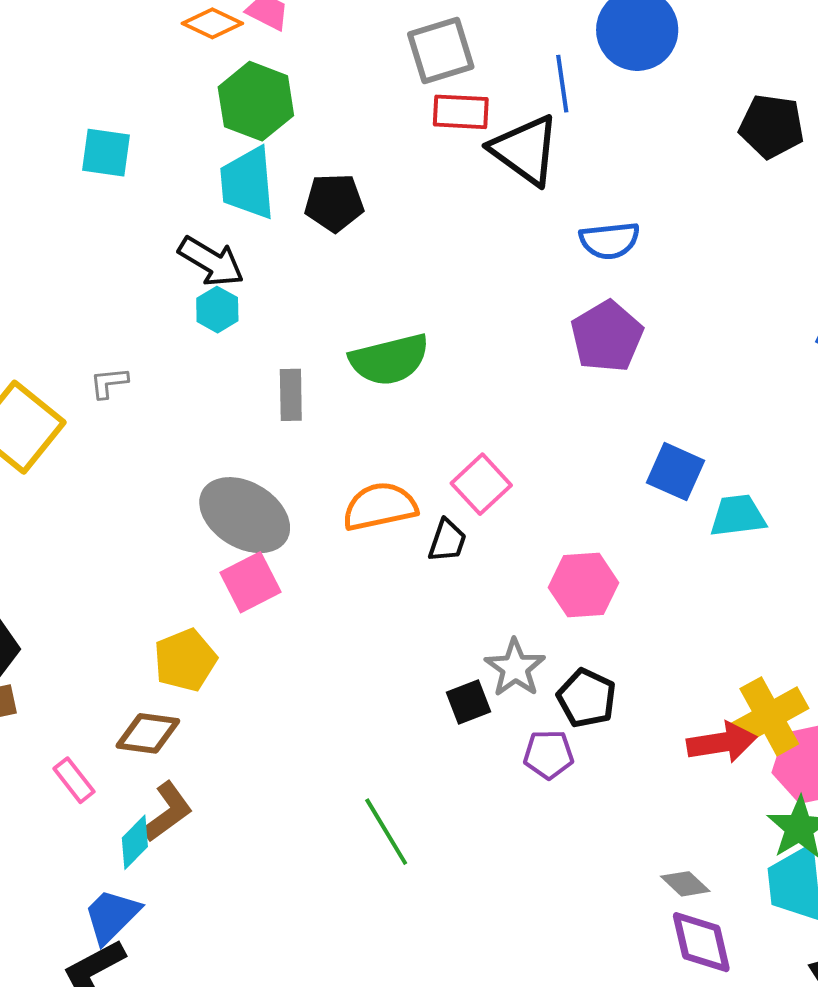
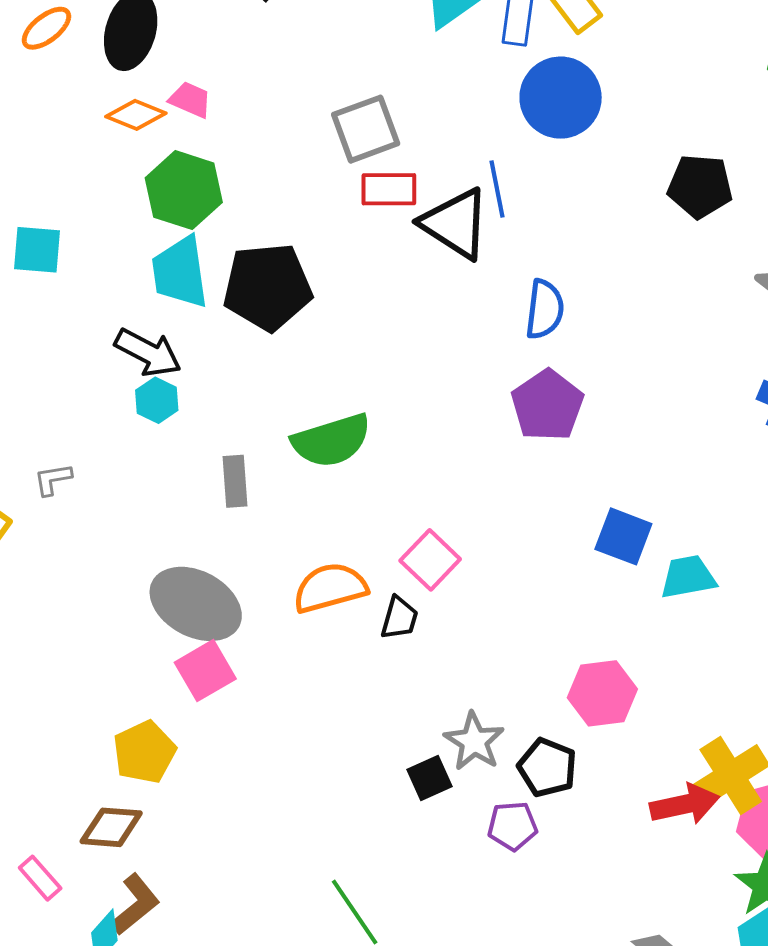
blue line: (562, 84) -> (497, 189), moved
black pentagon: (334, 203) -> (268, 287), size x1.5
blue semicircle: (610, 240) -> (545, 309), turned -74
pink hexagon: (584, 585) -> (602, 693), moved

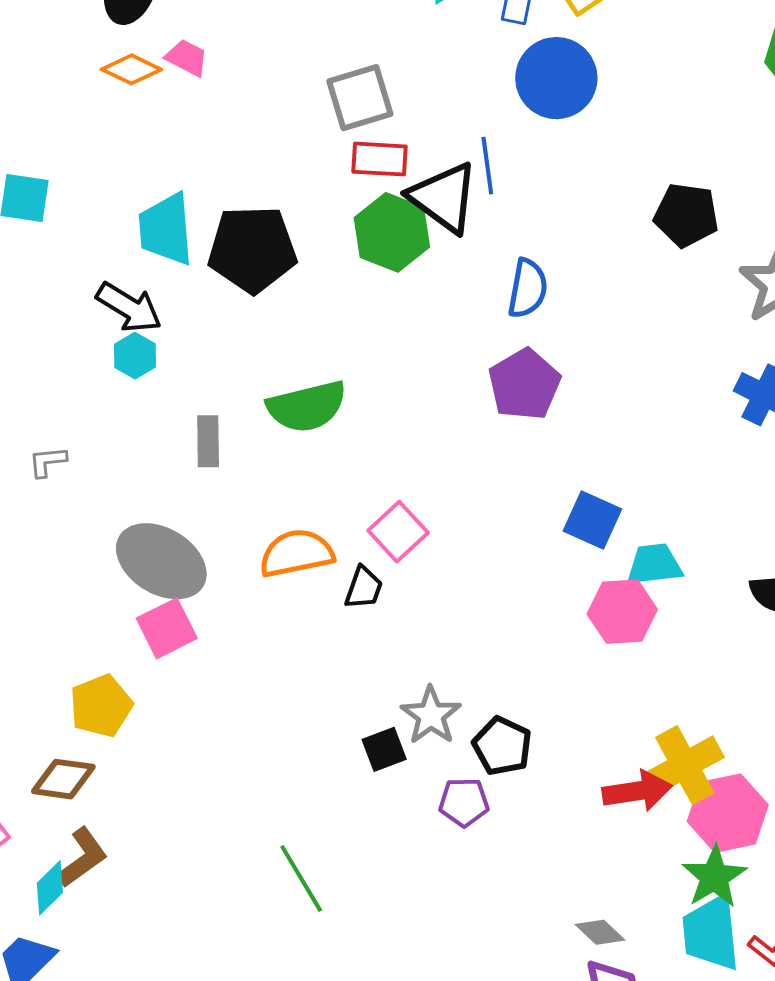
black pentagon: (700, 186) -> (686, 215), moved
green hexagon: (184, 190) -> (392, 232), moved
gray L-shape: (53, 479) -> (48, 462), moved
pink hexagon: (602, 693) -> (622, 612), moved

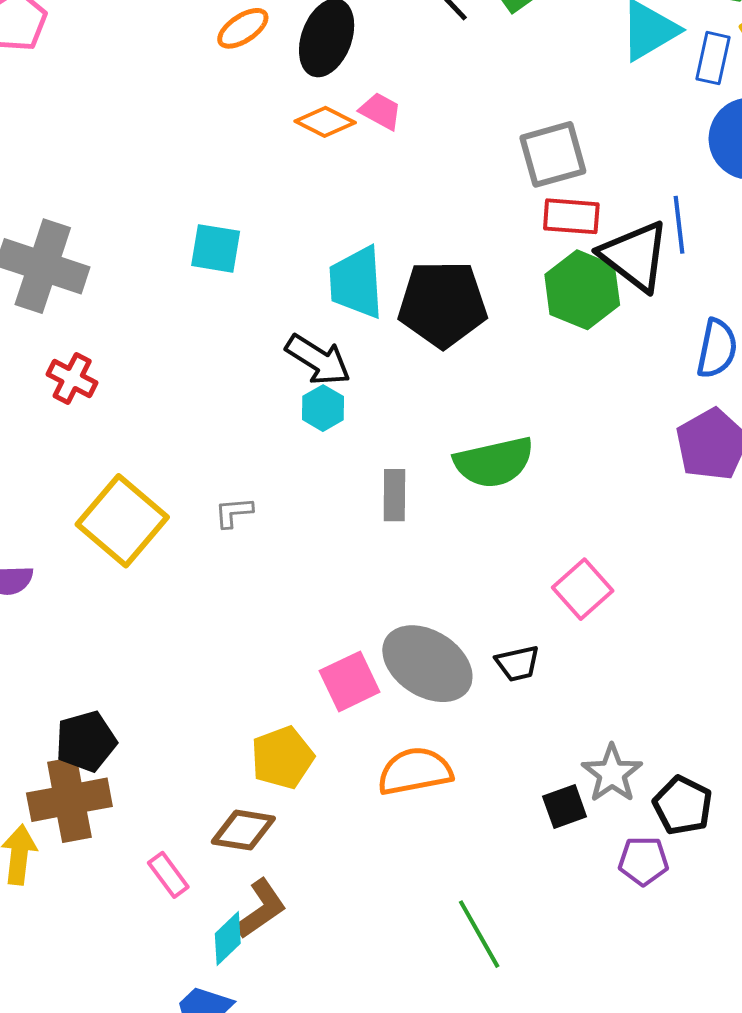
orange semicircle: (297, 553) -> (415, 771), moved
gray ellipse: (161, 561) -> (427, 664), moved
black trapezoid: (364, 588) -> (518, 663), moved, turned 57

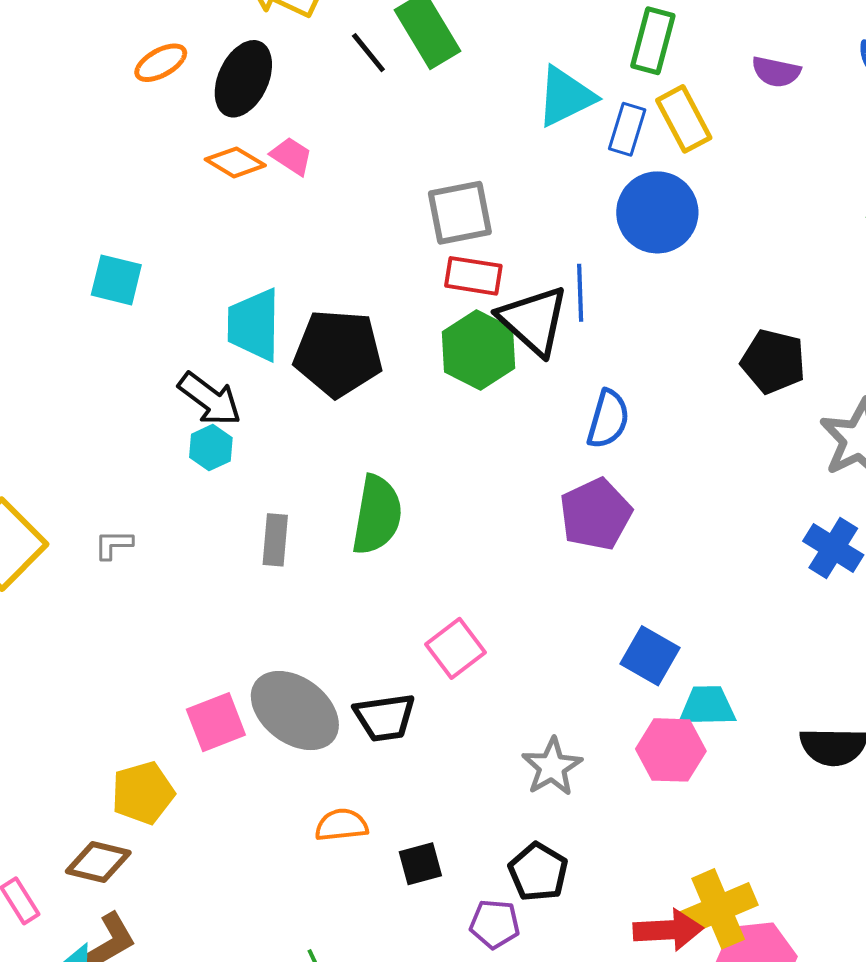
green semicircle: (494, 462) -> (377, 515), turned -72
black trapezoid: (518, 663) -> (385, 717), size x1.4
orange semicircle: (415, 771) -> (341, 825), moved, size x0.7
gray star: (612, 773) -> (552, 767), moved

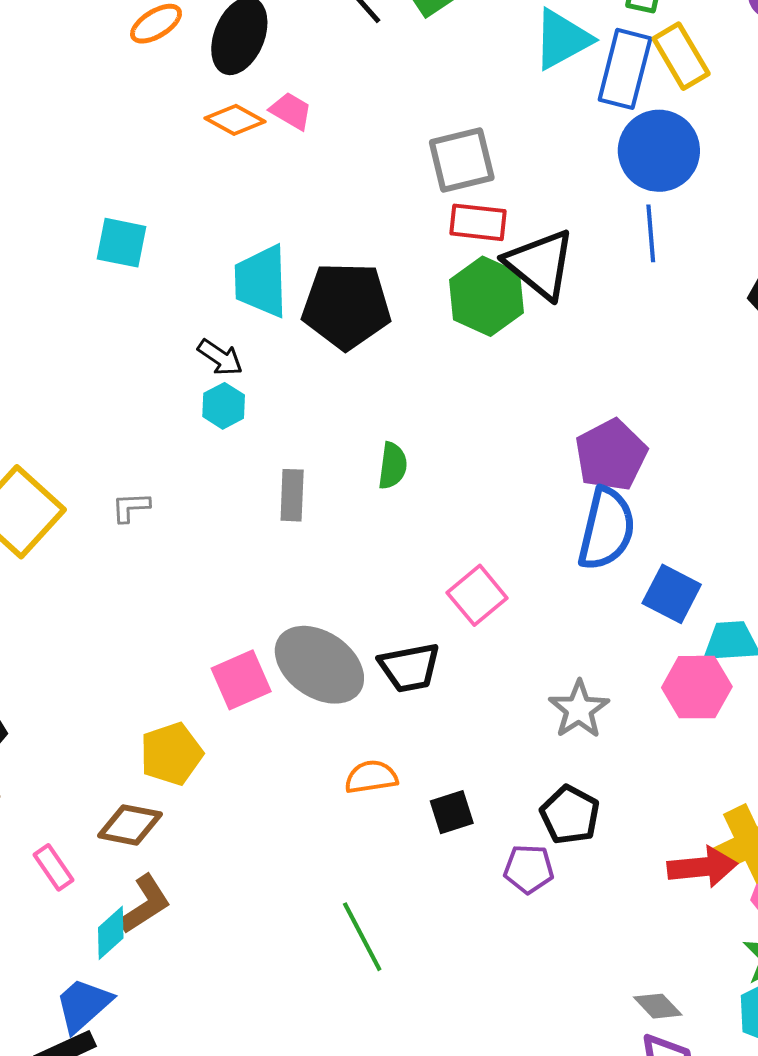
blue rectangle: (627, 129) -> (625, 69), size x1.5
blue line: (580, 293) -> (651, 233), moved
black arrow: (210, 399) -> (220, 357), size x0.7
blue semicircle: (608, 419) -> (606, 529), moved, size x1.4
green semicircle: (377, 515) -> (393, 466), size x0.6

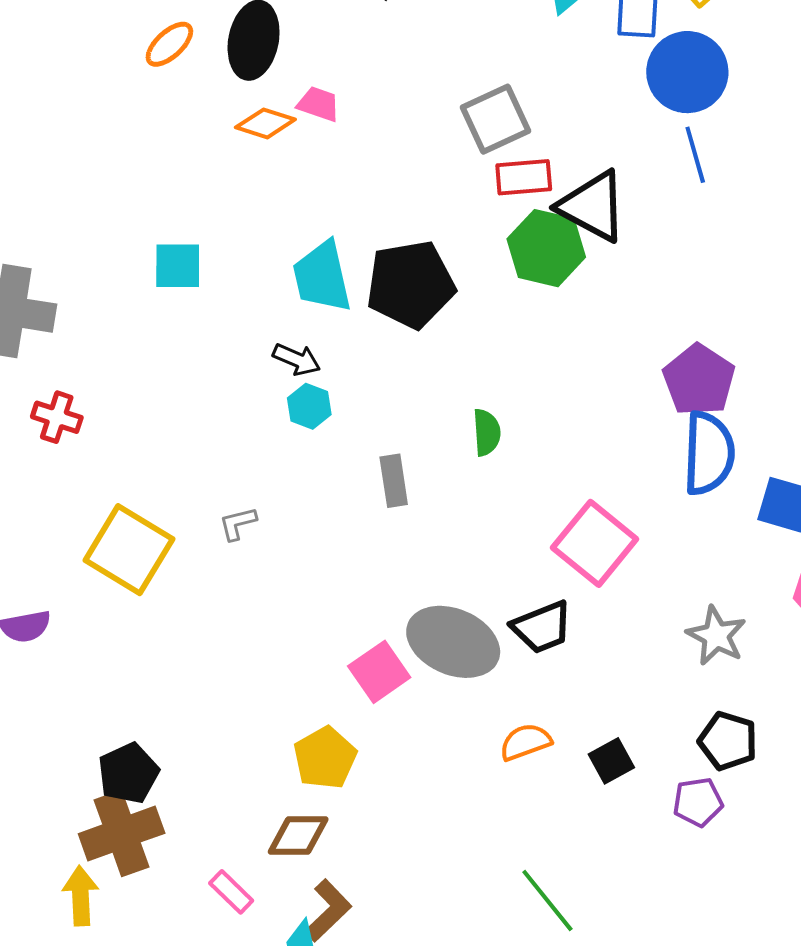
pink square: (477, 595) -> (595, 543), size x1.4

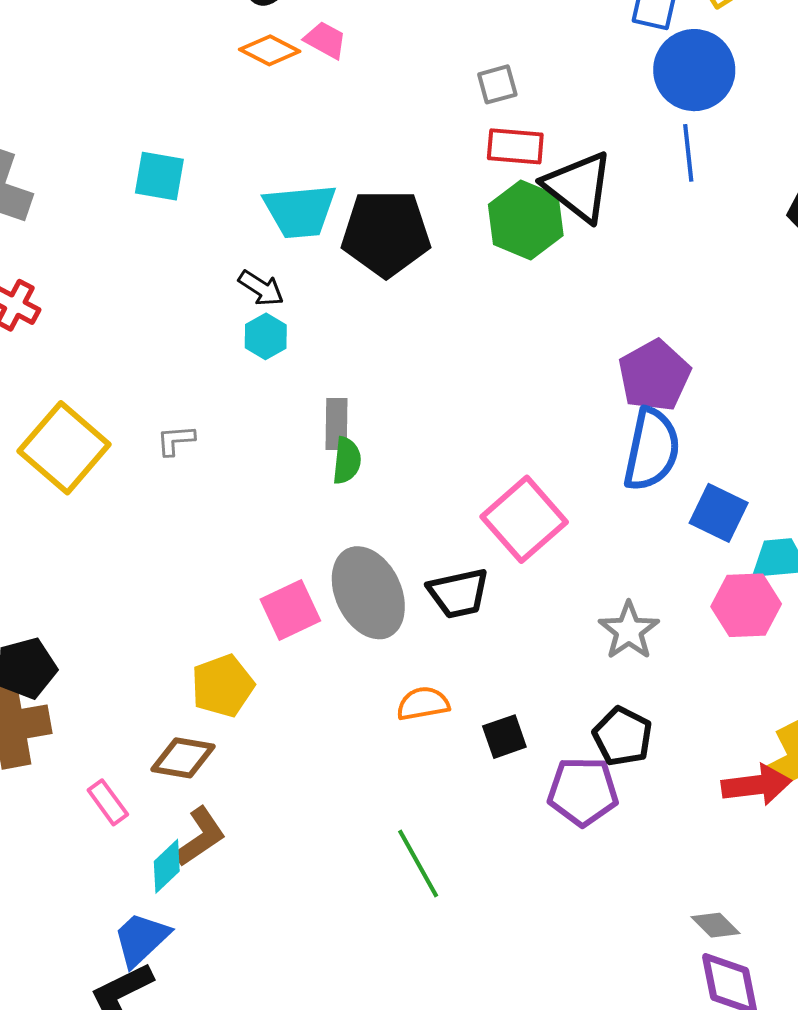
gray square: (496, 119) -> (497, 84), size x0.6
cyan trapezoid: (322, 277) -> (300, 211), turned -92
green semicircle: (487, 432) -> (347, 461), moved
gray ellipse: (453, 642) -> (368, 593), turned 32
purple pentagon: (698, 802) -> (583, 791), size x1.4

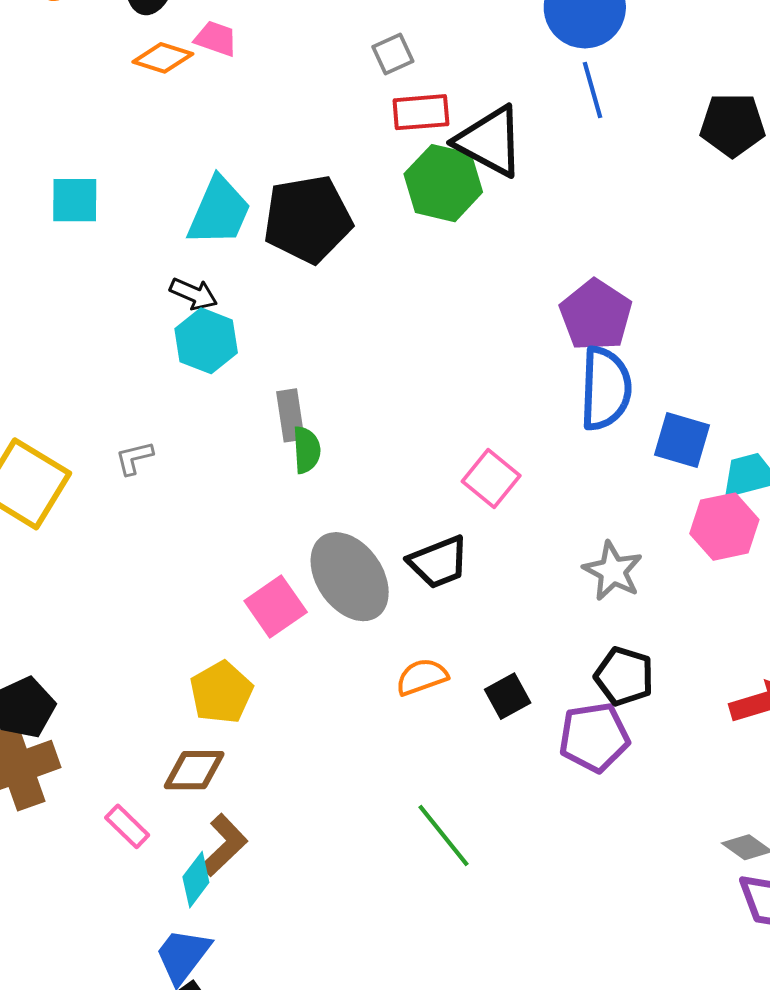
cyan trapezoid: (300, 211) -> (219, 211), turned -52
cyan hexagon: (266, 336) -> (206, 341), size x1.4
pink square: (524, 519) -> (491, 478), size x0.7

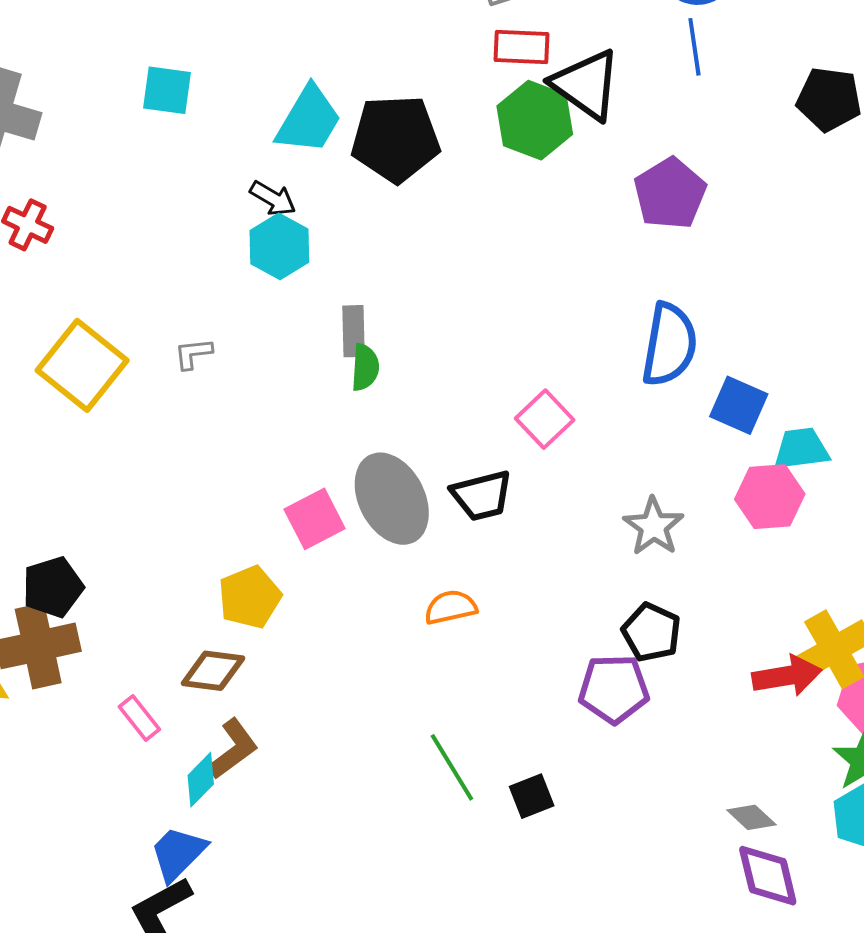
purple pentagon: (596, 315) -> (670, 194), moved
black square: (508, 696) -> (532, 796), moved

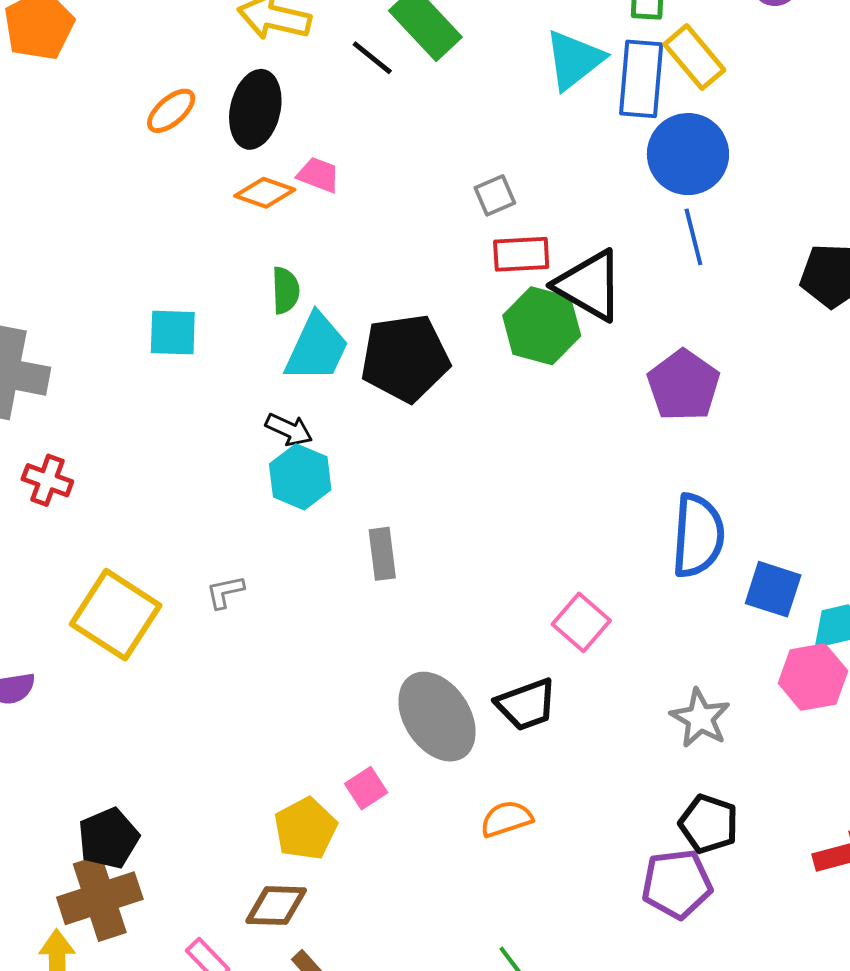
green semicircle: (365, 367) -> (286, 290), moved
pink square: (315, 519) -> (366, 788), moved, size x0.7

